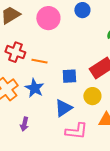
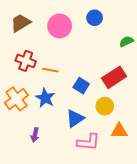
blue square: (69, 76) -> (81, 86), turned 35

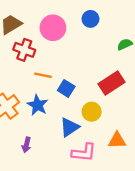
red cross: (26, 61) -> (24, 50), moved
blue square: (81, 86) -> (66, 88), moved
yellow circle: (105, 106) -> (92, 112), moved

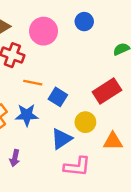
blue star: (37, 105) -> (27, 115), turned -30
orange triangle: (117, 140) -> (113, 141), moved

